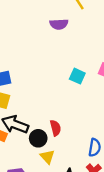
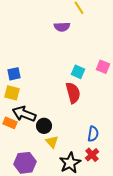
red semicircle: (55, 128) -> (73, 93), moved, size x1.5

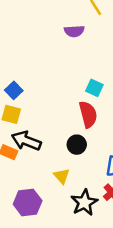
blue square: (14, 74) -> (14, 90), turned -32
black circle: (44, 126) -> (77, 145), moved

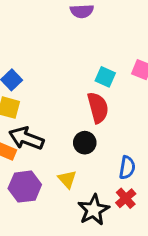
purple hexagon: (28, 203) -> (25, 187), moved

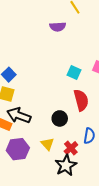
red semicircle: (98, 108) -> (81, 100), moved
red cross: (126, 198) -> (71, 148), moved

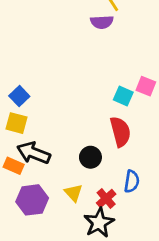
purple semicircle: (58, 27) -> (102, 22), moved
cyan square: (74, 73) -> (123, 96), moved

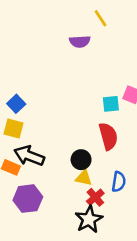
purple semicircle: (102, 22) -> (80, 42), moved
cyan square: (123, 96) -> (111, 104), turned -30
yellow triangle: (73, 193) -> (84, 178), moved, turned -36

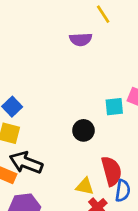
red semicircle: (108, 136) -> (111, 171), moved
black circle: (81, 160) -> (83, 130), moved

